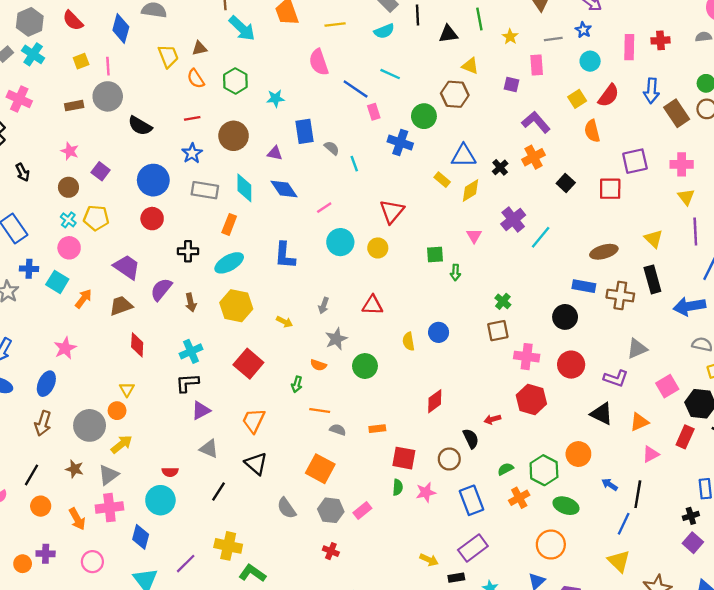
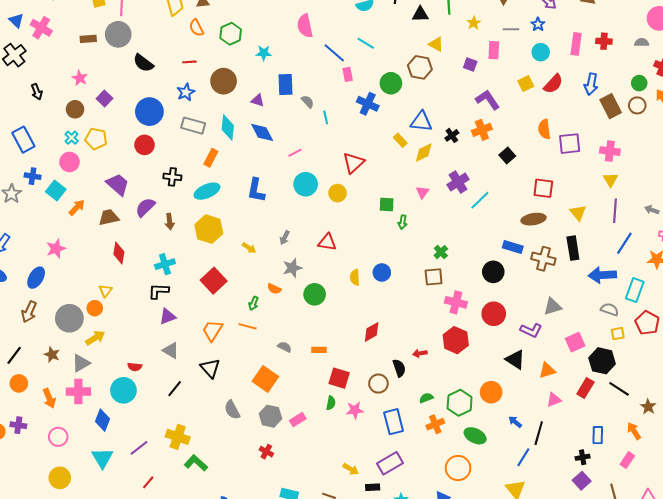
orange semicircle: (592, 131) -> (544, 129), moved
red square: (610, 189) -> (543, 188), moved
orange line: (320, 410) -> (247, 326), moved

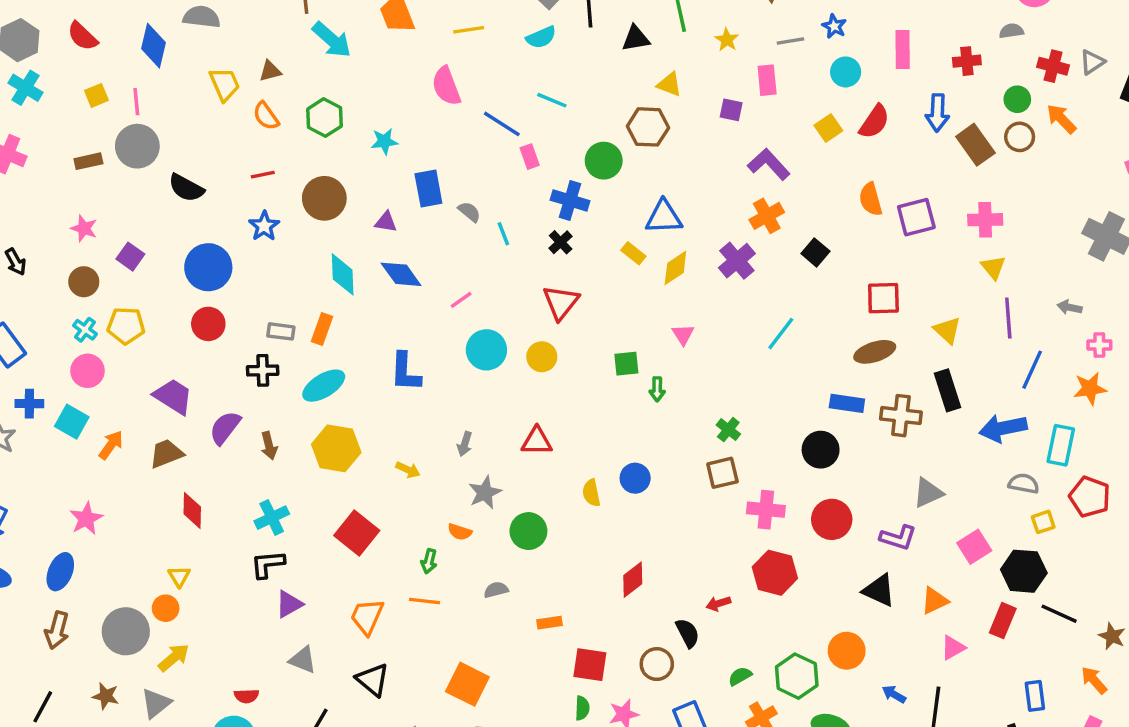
red cross: (604, 41) -> (967, 61), moved
gray rectangle: (193, 126) -> (281, 331), moved, size x0.7
black cross: (452, 135) -> (561, 242), moved
purple cross: (458, 182) -> (737, 261), moved
gray semicircle: (285, 347) -> (496, 590), moved, turned -32

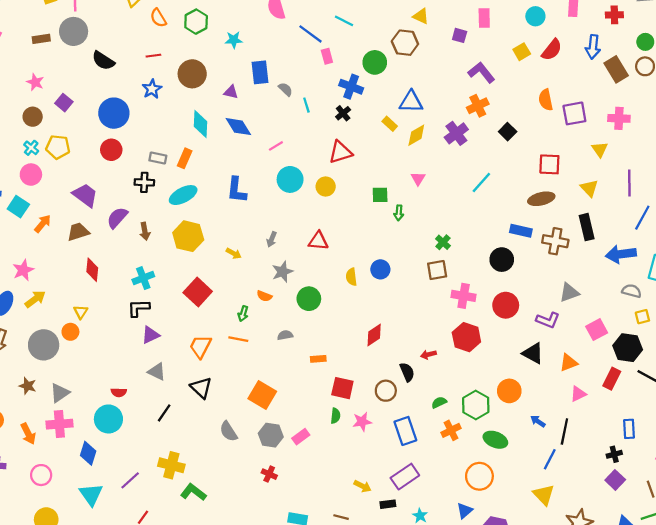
yellow triangle: (993, 267) -> (600, 149), moved
red triangle: (561, 302) -> (340, 152), turned 30
yellow arrow: (174, 658) -> (35, 299), moved

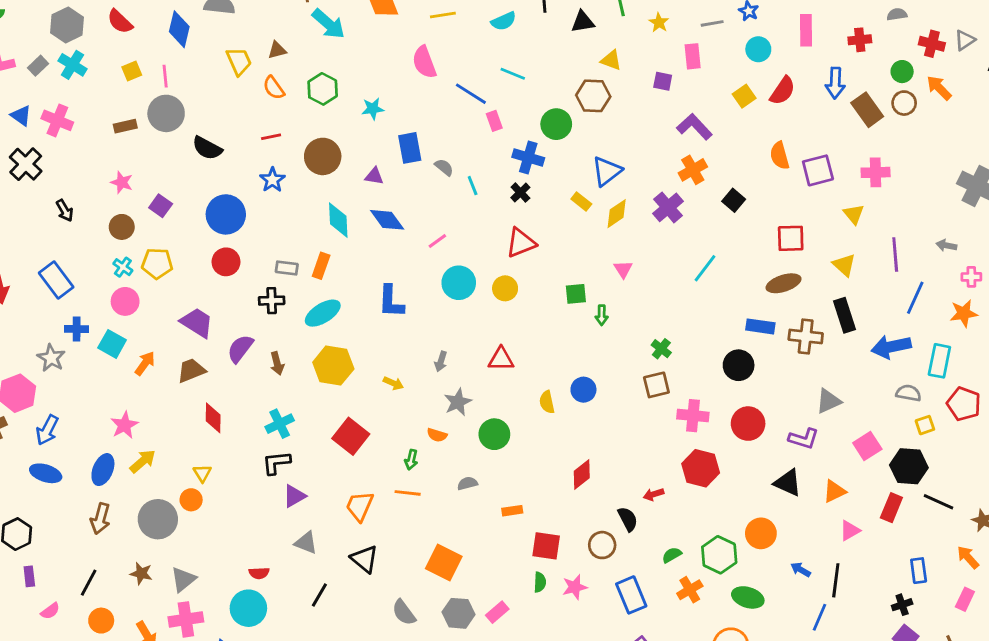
blue triangle: (411, 102) -> (607, 171), turned -35

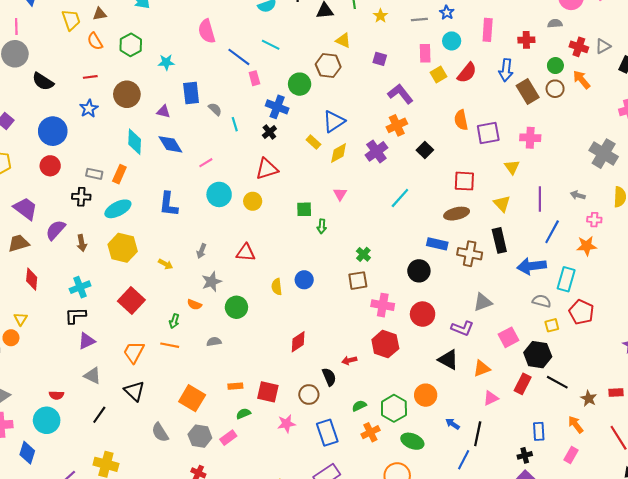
pink rectangle: (693, 56) -> (425, 53), moved
orange rectangle: (512, 511) -> (235, 386), moved
green semicircle: (540, 582) -> (243, 414), moved, turned -120

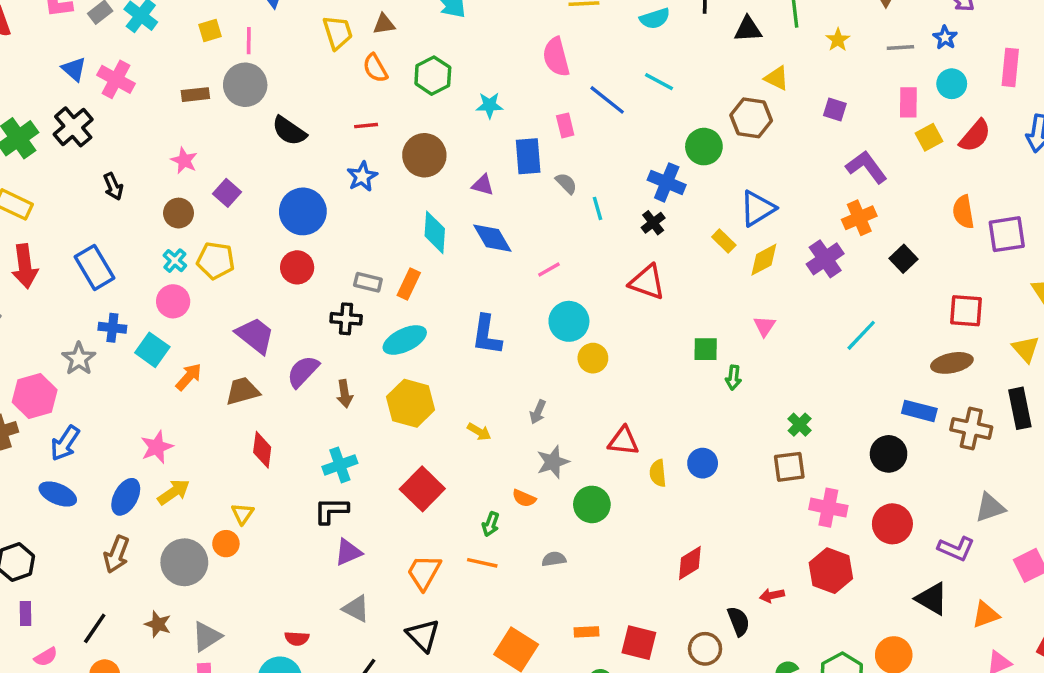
pink rectangle: (254, 78) -> (565, 125), moved
red triangle: (267, 169) -> (647, 282), turned 35
yellow circle: (253, 201) -> (593, 358), moved
red triangle: (246, 253) -> (623, 441), moved

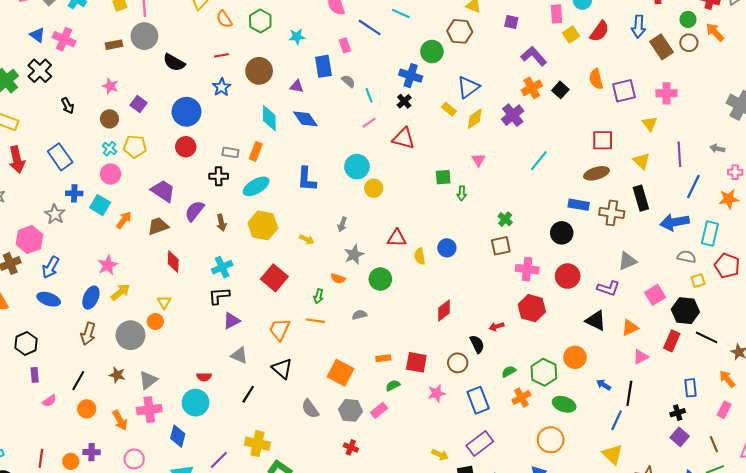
black square: (904, 259) -> (560, 90), moved
pink line: (549, 269) -> (369, 123), moved

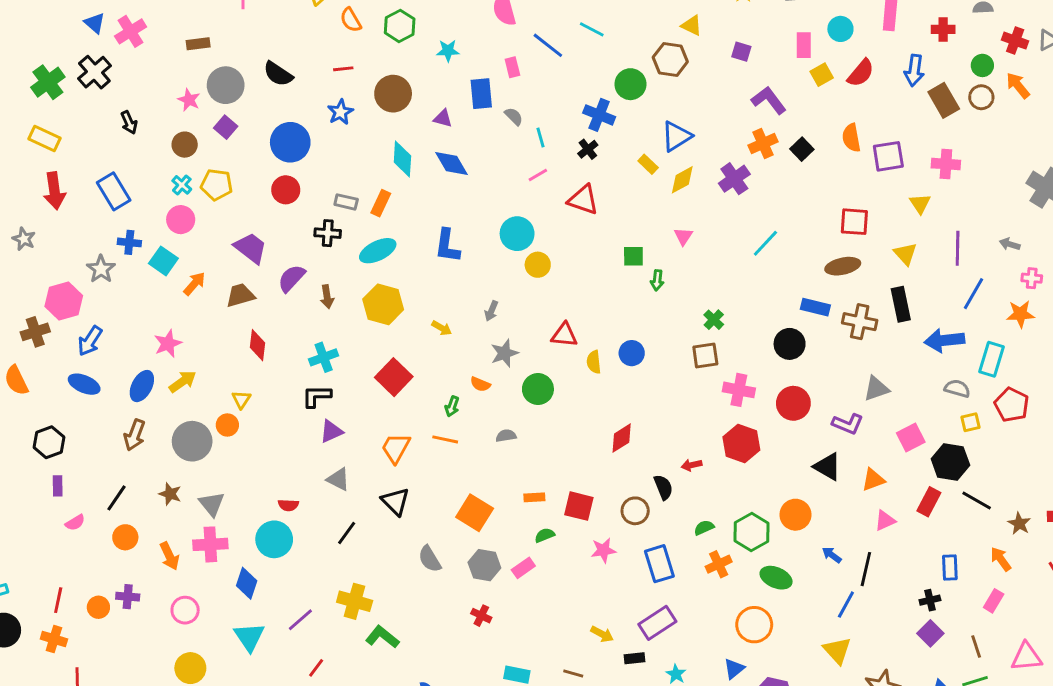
gray circle: (144, 36) -> (226, 85), moved
pink cross: (64, 39) -> (131, 31), turned 30
gray triangle: (148, 380) -> (212, 504), turned -36

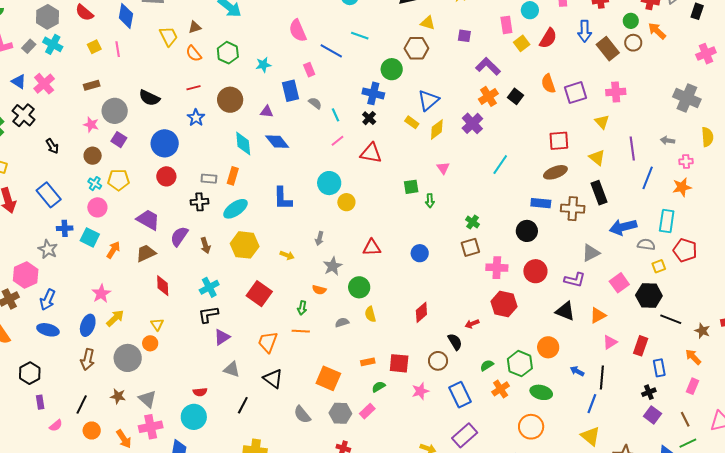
blue arrow: (944, 340) -> (623, 227), moved
yellow semicircle: (594, 362) -> (370, 314), moved
red rectangle: (929, 502) -> (641, 346), moved

